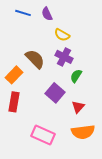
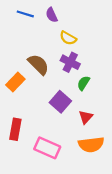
red rectangle: (14, 102) -> (15, 129), moved

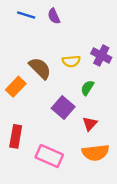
yellow semicircle: (68, 38) -> (71, 61), moved, turned -35
purple cross: (70, 62) -> (101, 55), moved

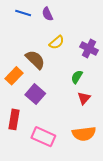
yellow semicircle: (71, 61) -> (57, 42), moved, turned -35
purple square: (63, 108) -> (35, 94), moved
red triangle: (90, 124) -> (84, 98), moved

